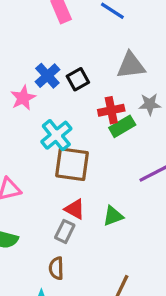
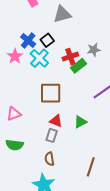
gray triangle: (131, 65) -> (62, 14), moved
cyan cross: (56, 135) -> (39, 58), moved

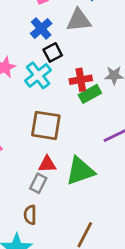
blue cross: (28, 41) -> (41, 28), moved
red triangle: (56, 121) -> (47, 164), turned -32
green triangle: (80, 122) -> (80, 171), size x1.6

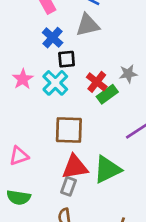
black square: (53, 52) -> (67, 59), turned 30
red cross: (81, 80) -> (97, 82), turned -35
red triangle: (47, 164) -> (75, 167), size x1.5

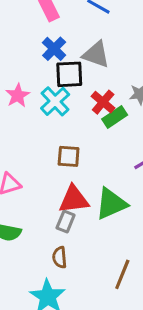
gray triangle: (88, 25) -> (96, 54), moved, turned 30
black square: (67, 59) -> (69, 74), size x1.4
brown square: (69, 130) -> (69, 156), size x0.7

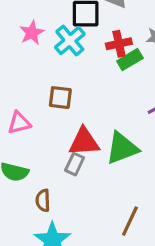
red cross: (103, 102) -> (119, 44), turned 35
brown square: (69, 156) -> (60, 98), moved
brown semicircle: (60, 257) -> (43, 200), moved

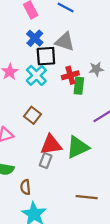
green rectangle: (130, 60) -> (79, 86), turned -49
brown square: (60, 98) -> (33, 115), turned 35
brown line: (130, 221) -> (87, 197), turned 75

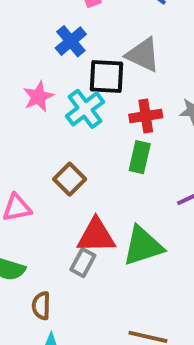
blue cross: (35, 38) -> (71, 41), moved
green rectangle: (79, 86) -> (140, 157), moved

